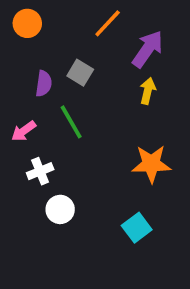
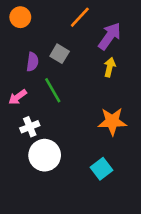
white circle: (60, 209) -> (45, 155), size x1.5

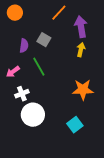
purple arrow: (110, 36) -> (81, 27), turned -45

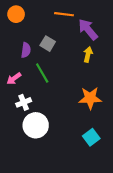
orange line: (59, 13) -> (64, 14), turned 54
purple arrow: (81, 27) -> (88, 29), turned -30
cyan square: (75, 125) -> (91, 137), moved

